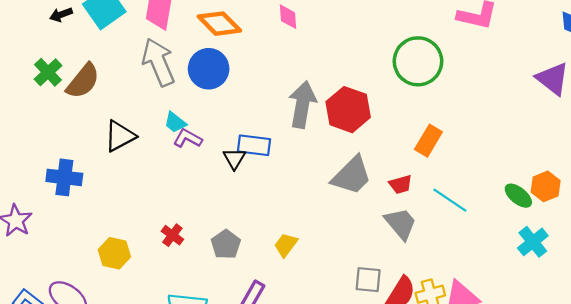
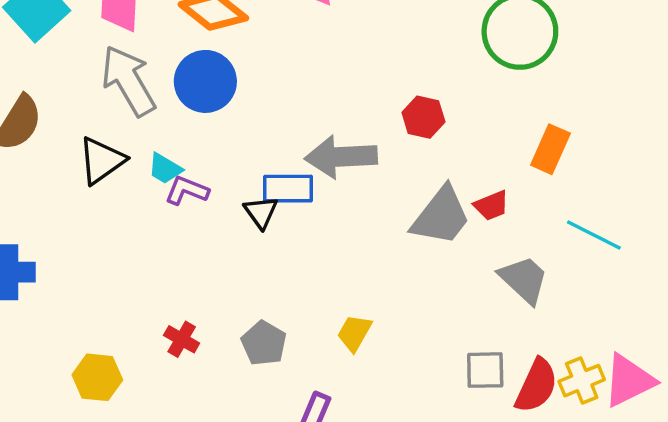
gray arrow: (302, 104) -> (341, 157), moved, turned -96
red hexagon: (348, 110) -> (423, 117), size x0.6
black triangle: (120, 136) -> (102, 160), moved
red trapezoid: (401, 184) -> (491, 206), moved

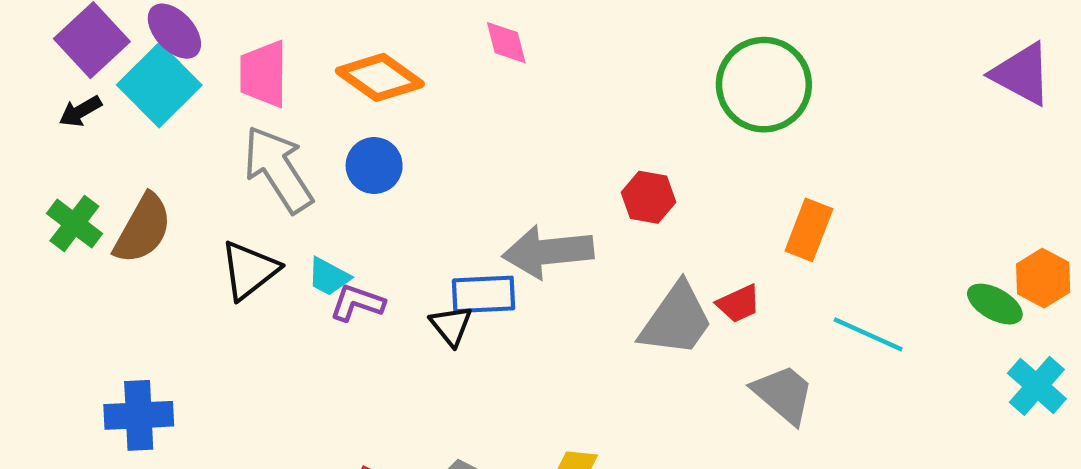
blue circle: (205, 81) -> (374, 166), size x0.7

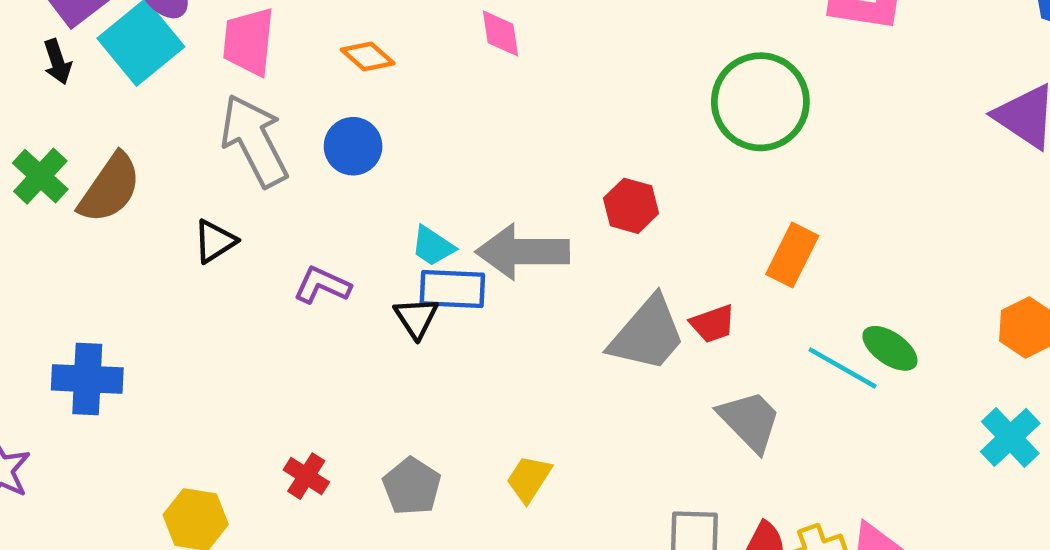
orange diamond: (380, 77) -> (368, 57), size x0.6
black arrow: (80, 111) -> (57, 62), turned -84
black triangle: (249, 270) -> (215, 241), size x0.7
cyan trapezoid: (329, 277) -> (433, 246), moved
green ellipse: (995, 304) -> (890, 348), moved

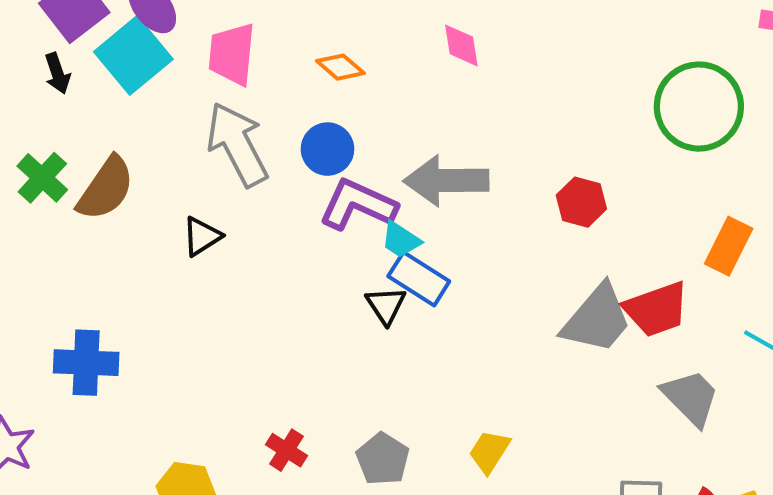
gray arrow: (523, 252) -> (446, 181), moved
purple L-shape: (322, 285) -> (358, 205), moved, size x1.5
blue rectangle: (452, 289) -> (419, 279), turned 30
red trapezoid: (713, 324) -> (656, 309), size x1.6

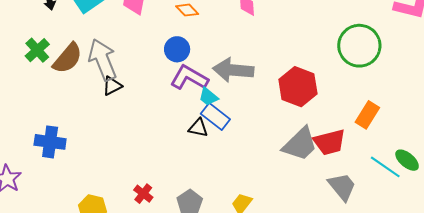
gray arrow: (237, 144) -> (103, 60), moved
red hexagon: (581, 202) -> (298, 87), size x1.6
black triangle: (386, 305) -> (198, 128), turned -50

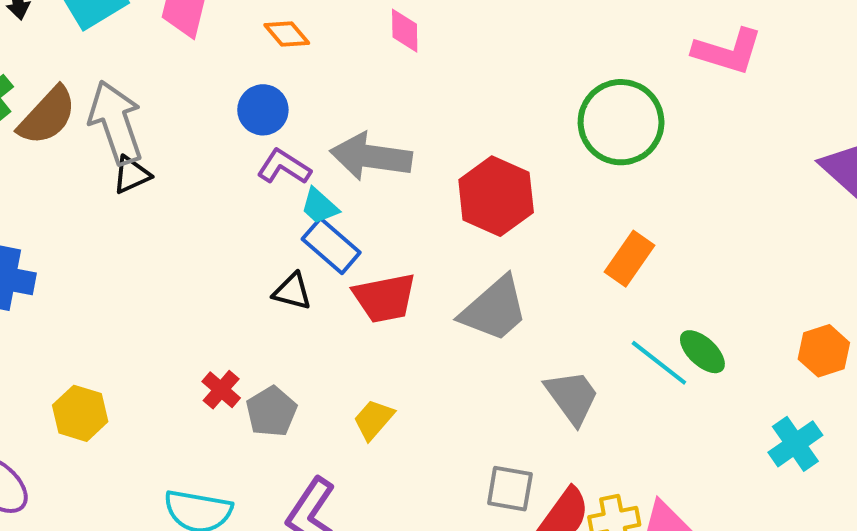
purple L-shape: (189, 78) -> (284, 167), size x0.7
black triangle: (198, 128) -> (292, 291), moved
red trapezoid: (329, 142) -> (385, 298), moved
red cross: (143, 194) -> (221, 390), moved

